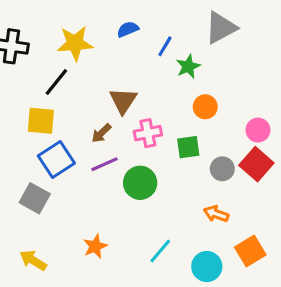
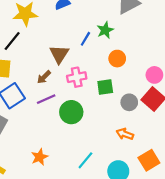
blue line: (165, 46) -> (85, 39), moved

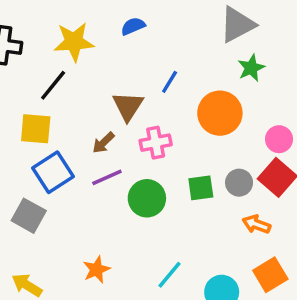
green star: (105, 30) -> (251, 68), moved
orange circle: (117, 59) -> (220, 113), size x1.6
green square: (105, 87) -> (201, 188), moved
orange arrow: (125, 134) -> (256, 224), moved

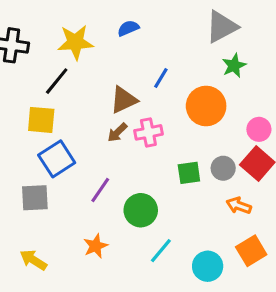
brown triangle: (128, 106) -> (124, 100), turned 32
brown arrow: (103, 143) -> (117, 132), moved
purple line: (107, 177) -> (100, 190), moved, turned -32
green circle: (147, 198) -> (141, 210), moved
gray square: (29, 216) -> (35, 198), turned -32

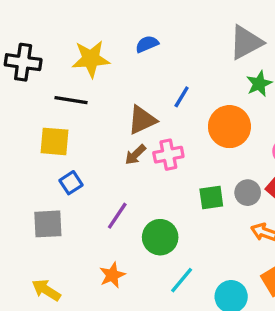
black line: (57, 81) -> (71, 100), turned 60
blue square: (57, 159) -> (71, 183), size x0.6

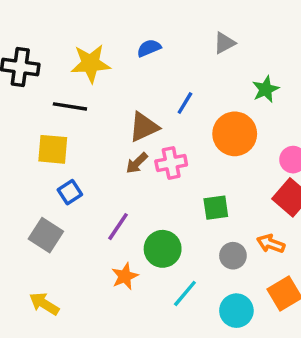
gray triangle: (246, 42) -> (224, 43), moved, size x0.6
gray circle: (248, 193) -> (233, 256), moved
gray square: (48, 224) -> (46, 235), turned 36
orange star: (112, 275) -> (125, 276), moved

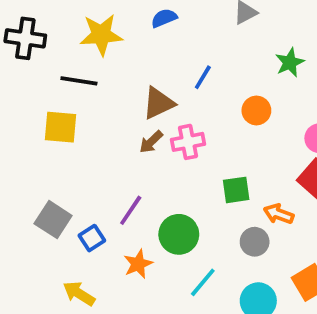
orange circle: (235, 134) -> (256, 110), size x0.6
blue square: (70, 192) -> (92, 238), moved
orange arrow: (271, 244) -> (279, 214), moved
yellow arrow: (44, 304) -> (79, 294), moved

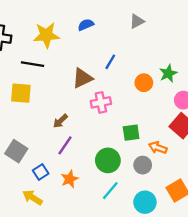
green star: (290, 62) -> (168, 73), moved
brown arrow: (151, 142) -> (60, 121), moved
green circle: (179, 234) -> (108, 160), moved
blue square: (92, 238) -> (41, 172), moved

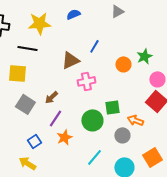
gray square: (16, 151) -> (25, 104), moved
green circle: (108, 160) -> (92, 120), moved
orange star: (70, 179) -> (64, 137), moved

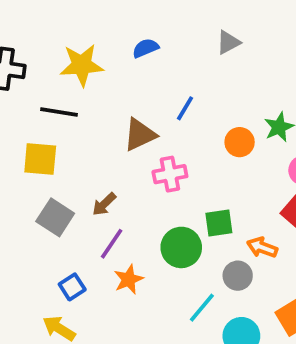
cyan line: (94, 157) -> (202, 308), moved

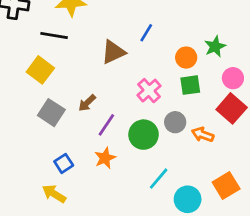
yellow square: (40, 159) -> (40, 70), turned 32
pink cross: (170, 174) -> (149, 91), moved, turned -30
green square: (219, 223) -> (190, 85), moved
purple line: (112, 244) -> (106, 125), moved
gray circle: (238, 276) -> (175, 122), moved

